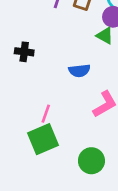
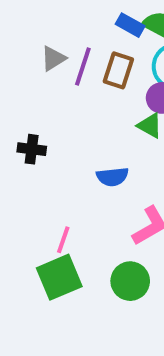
green circle: (91, 161) -> (130, 281), moved

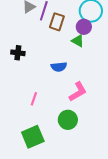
brown rectangle: (118, 70) -> (57, 22), moved
green square: (59, 277) -> (33, 137), moved

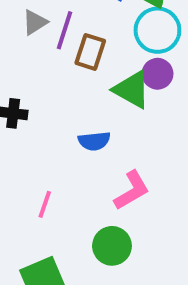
purple circle: (84, 27) -> (157, 74), moved
green triangle: (78, 41) -> (132, 90), size x1.5

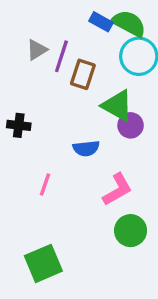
purple circle: (157, 74) -> (131, 125), moved
pink line: (45, 204) -> (45, 185), moved
green circle: (112, 246) -> (131, 231), moved

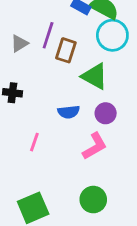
gray triangle: (37, 50) -> (19, 43), moved
purple circle: (131, 125) -> (106, 113), moved
green circle: (131, 231) -> (93, 200), moved

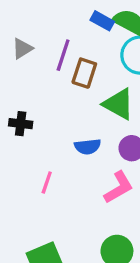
gray triangle: (19, 43) -> (22, 49), moved

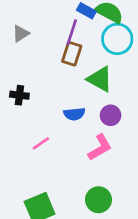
purple line: (63, 55) -> (72, 32), moved
pink line: (47, 183) -> (41, 143), turned 36

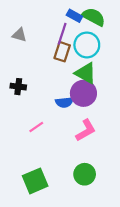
gray triangle: (21, 34) -> (19, 35), turned 48
cyan circle: (117, 39) -> (87, 45), moved
purple circle: (111, 115) -> (83, 93), moved, size x1.5

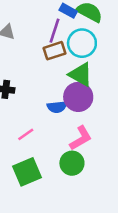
brown rectangle: (62, 52) -> (54, 51), turned 54
green circle: (85, 174) -> (72, 163), moved
green square: (35, 181) -> (27, 172), moved

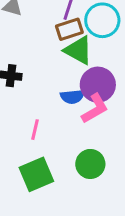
green triangle: (81, 74) -> (78, 50), moved
pink line: (26, 134) -> (35, 130), turned -42
pink L-shape: (81, 138) -> (95, 109), moved

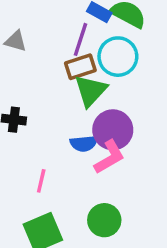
green triangle: (78, 50) -> (91, 91), turned 44

